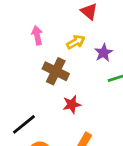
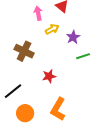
pink arrow: (37, 35) -> (38, 13), moved
brown cross: (56, 71) -> (24, 51), moved

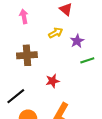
pink arrow: (38, 13) -> (24, 16), moved
brown cross: (24, 51) -> (27, 55), turned -30

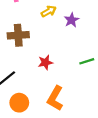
green line: (87, 60) -> (87, 61), moved

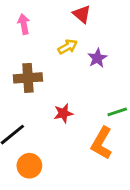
orange L-shape: (55, 98) -> (102, 143), moved

